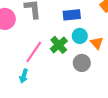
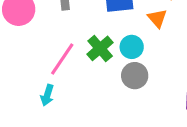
cyan circle: (80, 36) -> (132, 47), moved
orange triangle: (97, 43) -> (157, 18), moved

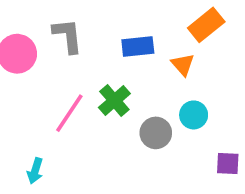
cyan circle: (132, 47) -> (194, 115), moved
cyan arrow: (47, 95) -> (35, 171), moved

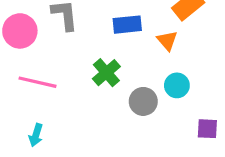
pink line: (69, 113) -> (38, 82), moved, turned 69

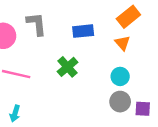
orange triangle: (167, 41) -> (122, 43), moved
gray circle: (143, 101) -> (120, 102), moved

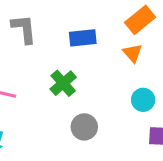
cyan circle: (120, 76) -> (143, 100), moved
gray circle: (120, 102) -> (84, 127), moved

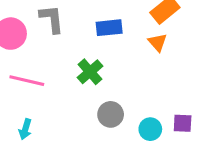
cyan circle: (143, 100) -> (150, 129), moved

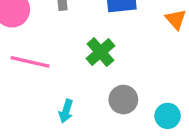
cyan arrow: (25, 129) -> (66, 111), moved

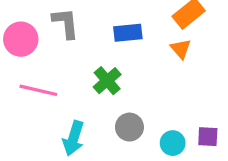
cyan arrow: (66, 111) -> (74, 138), size x1.5

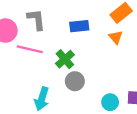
pink line: (38, 90) -> (30, 49), moved
gray circle: (129, 127) -> (75, 81), moved

